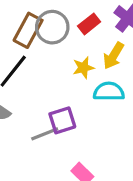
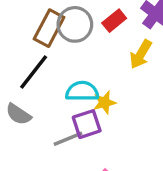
yellow star: (83, 68) -> (104, 102), moved
cyan semicircle: (109, 92) -> (82, 91), moved

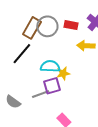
red rectangle: (114, 21) -> (71, 25), turned 48
yellow arrow: (141, 54) -> (86, 46), turned 60
gray semicircle: (18, 114) -> (13, 102), moved

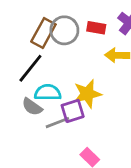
cyan semicircle: (50, 66) -> (48, 92), moved
yellow star: (63, 73) -> (87, 94), size x1.5
gray semicircle: (13, 102) -> (32, 107), moved

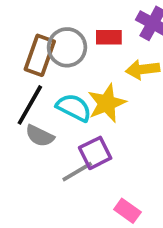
cyan semicircle: (48, 92) -> (74, 108), moved, turned 35
yellow star: (87, 94) -> (107, 103), moved
gray semicircle: (32, 107) -> (40, 136), moved

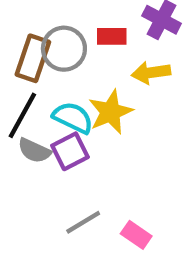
purple square: (95, 153) -> (70, 151), moved
gray line: (77, 172) -> (83, 222), moved

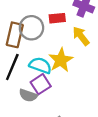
yellow arrow: (151, 73) -> (81, 36), turned 66
gray semicircle: (34, 151) -> (28, 95), moved

